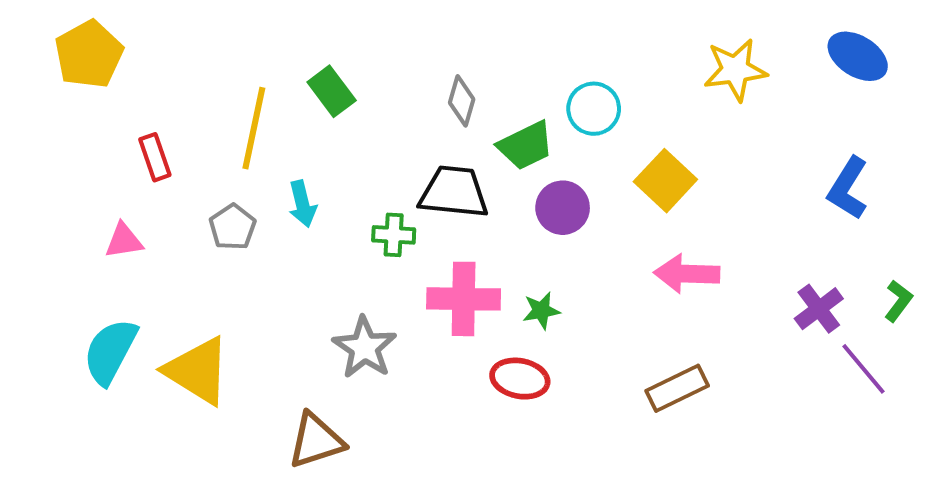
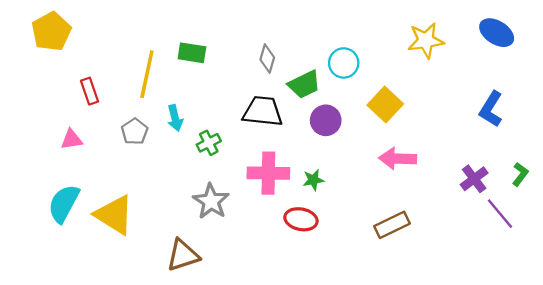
green rectangle: (332, 91) -> (192, 53), turned -44
green cross: (394, 235) -> (209, 143), moved, turned -30

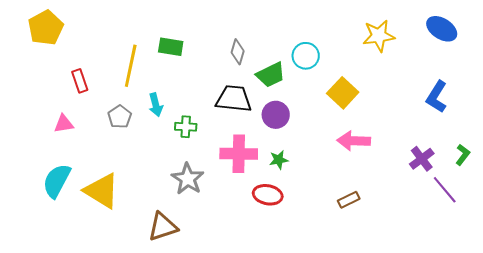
purple circle: (326, 120) -> (276, 115), moved
green cross: (209, 143) -> (186, 127), turned 30
brown rectangle: (392, 225) -> (349, 200), size x0.7

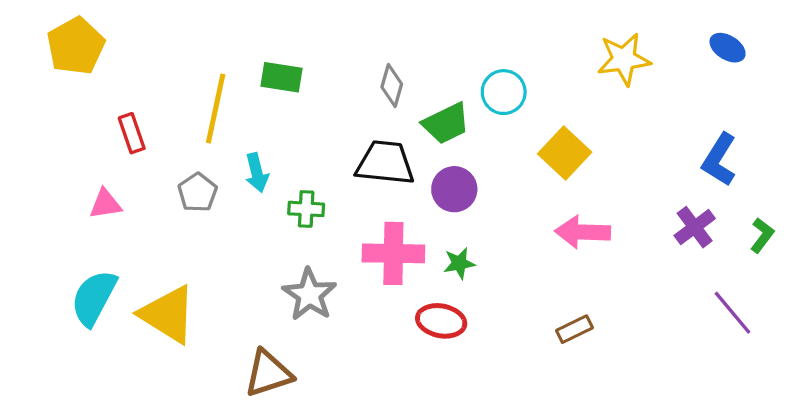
blue ellipse: (442, 29) -> (728, 48), size x0.7
green L-shape: (463, 155) -> (762, 235), moved
purple cross: (422, 159) -> (695, 227), moved

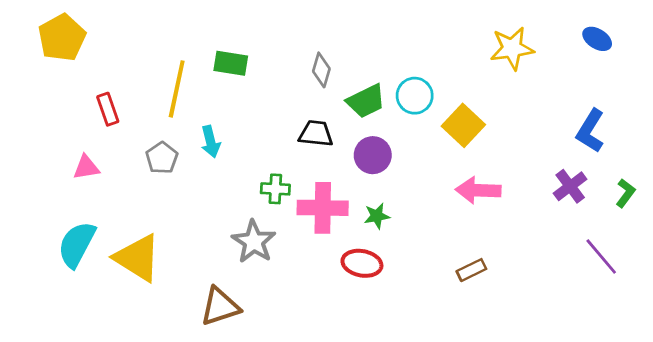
cyan circle: (504, 92) -> (415, 96), moved
black trapezoid: (385, 163) -> (316, 134), size x0.7
green cross: (306, 209) -> (275, 189), moved

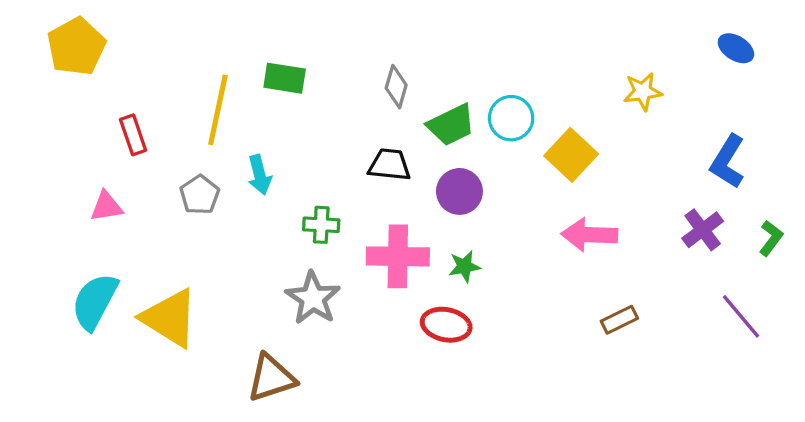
yellow star: (512, 48) -> (643, 92), moved, size x0.7
green cross: (275, 189) -> (321, 225), moved
brown rectangle: (471, 270) -> (619, 320), moved

